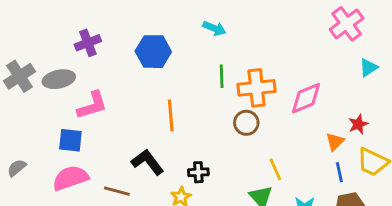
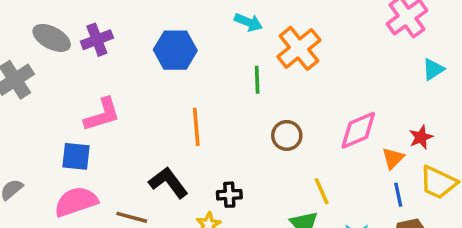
gray ellipse: (59, 79) -> (52, 38), moved, turned 40
orange cross: (257, 88) -> (299, 48), moved, turned -33
pink diamond: (306, 98) -> (358, 130), moved

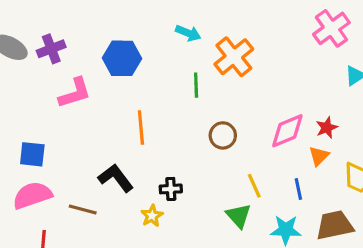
pink L-shape: (102, 115) -> (75, 93), moved
red star: (421, 137) -> (327, 128), moved
blue line: (398, 195) -> (298, 189), moved

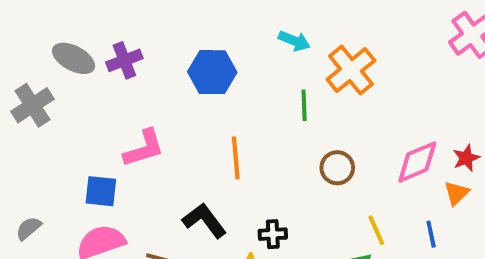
pink L-shape: (75, 93) -> (144, 148), moved

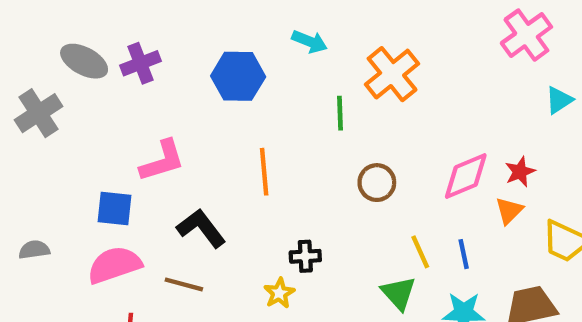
cyan arrow: (294, 41) -> (310, 42), moved
black L-shape: (204, 220) -> (201, 228), moved
gray semicircle: (29, 228) -> (34, 250), turned 32
blue line: (431, 234) -> (464, 254), moved

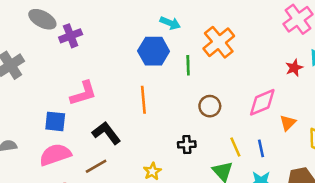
gray ellipse: (84, 61) -> (42, 19), moved
blue hexagon: (238, 76) -> (154, 51), moved
red star: (520, 172) -> (294, 68), moved
black cross: (305, 256) -> (187, 144), moved
brown line: (184, 284) -> (96, 166), turned -45

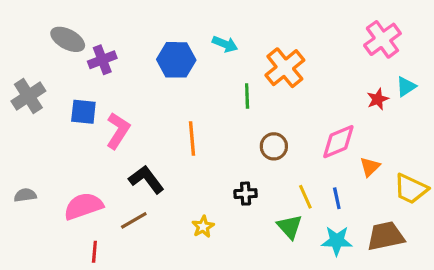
blue hexagon: (154, 51) -> (176, 60), moved
pink L-shape: (83, 93) -> (118, 131), turned -40
blue square: (55, 121) -> (83, 112), moved

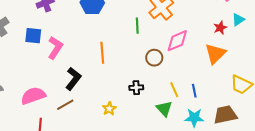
pink diamond: (338, 142) -> (177, 41), moved
orange triangle: (370, 167) -> (215, 54), moved, size x1.6
black L-shape: (146, 179) -> (73, 79), turned 75

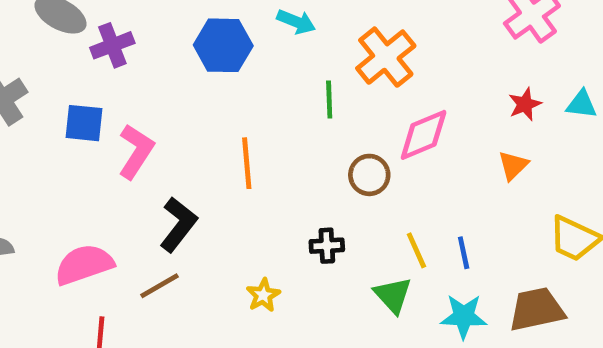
cyan triangle: (238, 20) -> (581, 104), moved, turned 40
orange triangle: (215, 54) -> (513, 166), size x0.6

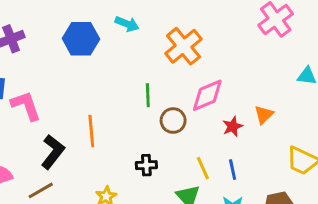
green line: (329, 100) -> (148, 95), moved
red star: (525, 104) -> (233, 127), moved
pink L-shape: (136, 151) -> (26, 106), turned -52
orange line: (247, 163) -> (91, 131), moved

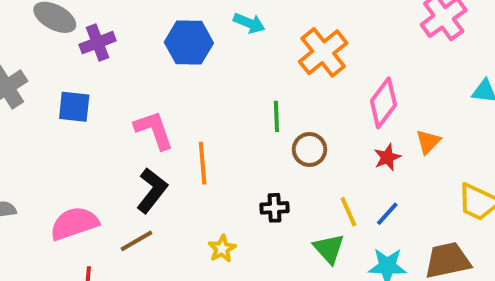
pink diamond: (207, 95) -> (383, 103), moved, turned -30
pink L-shape: (26, 106) -> (154, 130), moved
blue line: (233, 170) -> (387, 214), turned 54

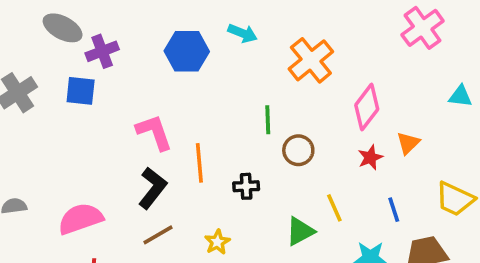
blue square: (74, 107) -> (81, 91), moved
black cross: (275, 208) -> (246, 186), moved
blue line: (387, 214) -> (394, 210), moved, turned -60
brown line: (136, 241) -> (158, 235), moved
green triangle: (329, 249) -> (300, 231), moved, turned 44

